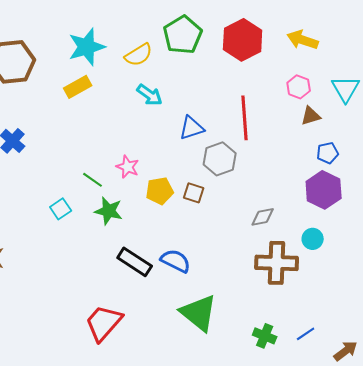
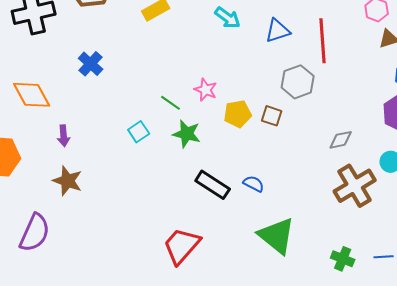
blue triangle: (192, 128) -> (278, 31), moved
blue semicircle: (176, 261) -> (254, 184), size x0.7
brown cross: (277, 263) -> (355, 186), turned -33
blue line: (306, 334) -> (384, 257), turned 30

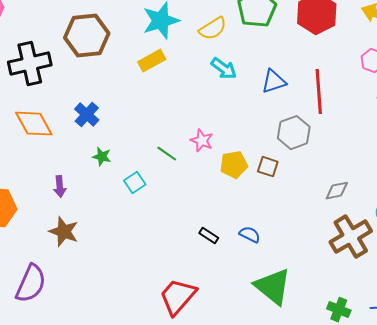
orange diamond: (32, 95) -> (34, 124), moved
green star: (187, 134) -> (102, 157), moved, size x0.7
black rectangle: (213, 185) -> (209, 236), size x0.6

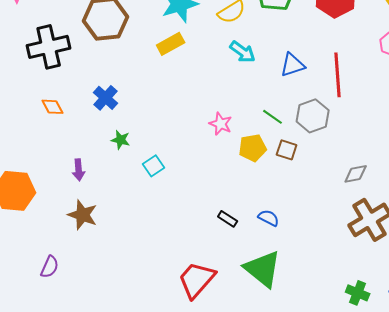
orange diamond: (34, 124) -> (53, 107), size x0.6
green line: (167, 154) -> (273, 117), moved
purple semicircle: (31, 284) -> (50, 267), size x0.6
green triangle: (273, 287) -> (263, 269), moved

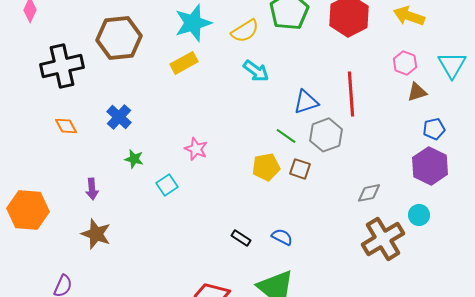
blue triangle: (293, 65) -> (306, 102), moved
pink star: (221, 124) -> (196, 149), moved

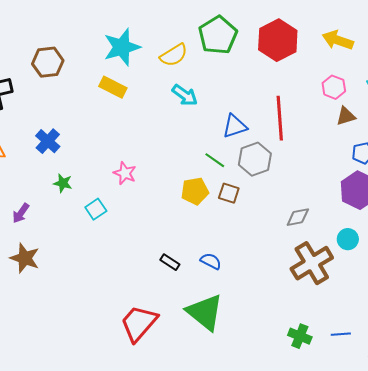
brown hexagon: (119, 38) -> (48, 62), size x0.7
yellow rectangle: (184, 63) -> (113, 87), turned 56
purple arrow: (92, 189) -> (21, 213), turned 40

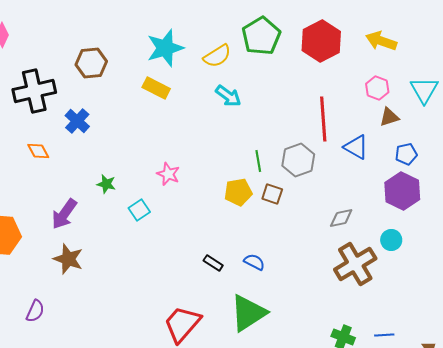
blue triangle: (235, 126) -> (356, 147), moved, turned 48
blue cross: (48, 141) -> (77, 121), moved
green line: (215, 160) -> (258, 161), turned 45
purple arrow: (21, 213) -> (64, 214), size x1.5
green triangle: (205, 312) -> (248, 313), turned 48

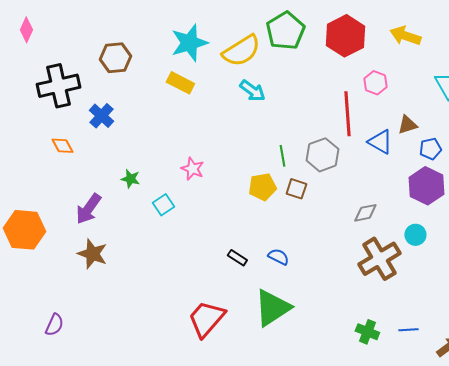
yellow semicircle: (217, 56) -> (241, 51), size x1.4
pink hexagon: (377, 88) -> (375, 83), moved
brown triangle: (389, 117) -> (407, 125), moved
purple semicircle: (35, 311) -> (54, 325), moved

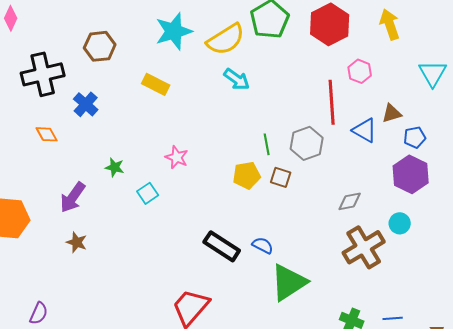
yellow arrow: (405, 36) -> (390, 24), turned 52
yellow rectangle: (180, 83) -> (156, 84), moved
brown star: (92, 254) -> (77, 242), size x0.7
black rectangle: (237, 258) -> (222, 246), size x1.8
green triangle: (272, 308) -> (289, 282), moved

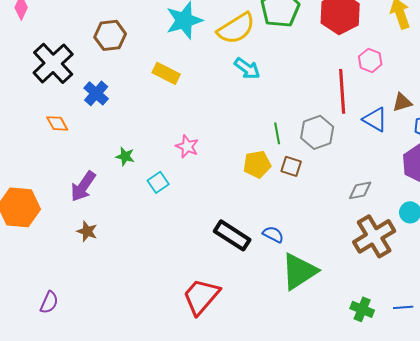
black cross: (43, 74) -> (53, 63), turned -30

